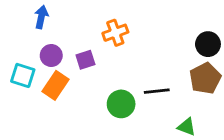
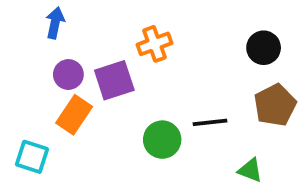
black circle: (208, 44) -> (264, 48), moved
purple square: (85, 60) -> (114, 80), size x1.5
cyan square: (23, 75) -> (32, 157), moved

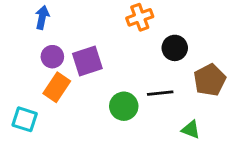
orange cross: (154, 44) -> (140, 17), moved
black circle: (264, 48) -> (175, 48), moved

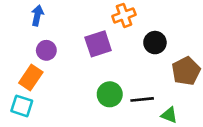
purple square: (87, 61) -> (98, 44), moved
orange rectangle: (57, 87) -> (31, 77), moved
black line: (160, 93) -> (142, 99), moved

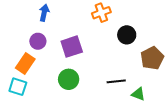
blue arrow: (37, 15) -> (44, 13), moved
purple square: (98, 44) -> (72, 47), moved
green circle: (110, 94) -> (69, 79), moved

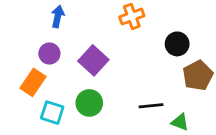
black circle: (127, 35) -> (177, 44), moved
purple square: (72, 47) -> (93, 60), turned -30
cyan square: (18, 87) -> (52, 113), moved

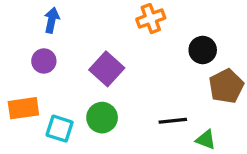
blue arrow: (58, 16) -> (52, 20), moved
purple circle: (49, 54) -> (44, 61), moved
orange rectangle: (33, 82) -> (23, 108), moved, turned 48

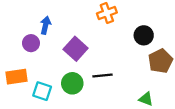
blue arrow: (52, 20) -> (45, 25), moved
black line: (173, 121) -> (102, 76), moved

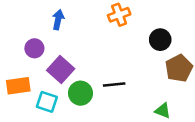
blue arrow: (45, 25) -> (58, 20), moved
purple square: (76, 49) -> (61, 69), moved

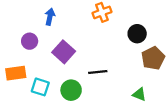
purple square: (61, 69) -> (64, 52), moved
green circle: (81, 93) -> (71, 90), moved

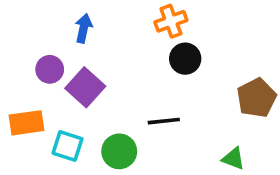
black circle: (137, 34) -> (185, 59), moved
purple square: (64, 52) -> (85, 87), moved

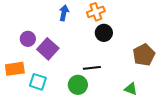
blue arrow: (84, 28) -> (64, 13), moved
green circle: (119, 151) -> (78, 85), moved

